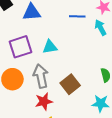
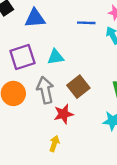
brown square: (70, 84) -> (78, 87), moved
red star: (44, 101) -> (63, 114), moved

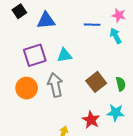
brown square: (78, 87) -> (96, 82), moved
red star: (63, 114) -> (91, 120), moved, turned -30

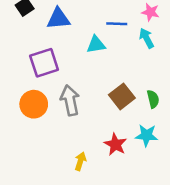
cyan triangle: (64, 55) -> (96, 45), moved

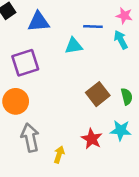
gray arrow: (70, 100) -> (30, 138), moved

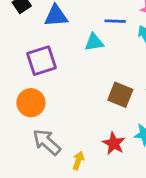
brown square: (98, 94) -> (120, 95), turned -30
gray arrow: (30, 138) -> (47, 142), turned -36

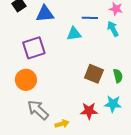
red star: (114, 143) -> (89, 111), turned -30
yellow arrow: (78, 161) -> (62, 124), turned 56

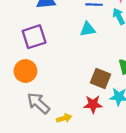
cyan triangle: (74, 34) -> (88, 29), moved
brown square: (94, 74) -> (101, 79), moved

